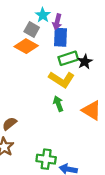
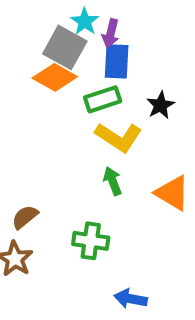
gray square: (32, 30) -> (65, 47), size x1.5
green rectangle: (68, 58) -> (103, 99), moved
green cross: (46, 159) -> (91, 241), moved

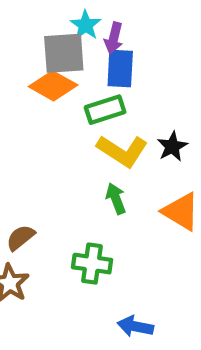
gray square: (65, 47) -> (64, 53), turned -33
black star: (160, 105) -> (172, 147), moved

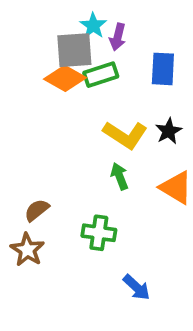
blue rectangle: (120, 68) -> (163, 69), moved
green rectangle: (105, 110) -> (101, 75), moved
blue arrow: (135, 326) -> (137, 287), turned -148

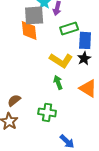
blue rectangle: (163, 69) -> (85, 40), moved
green rectangle: (101, 75) -> (69, 28), moved
orange diamond: (65, 78) -> (29, 30), turned 55

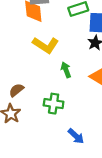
yellow L-shape: (61, 60) -> (46, 45), moved

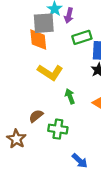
brown semicircle: (16, 90) -> (36, 116), moved

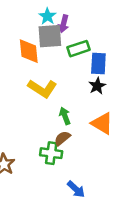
gray square: (44, 23) -> (50, 36), moved
brown semicircle: (36, 116) -> (62, 138), moved

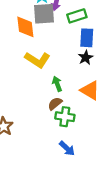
green rectangle: (79, 49) -> (77, 16), moved
green cross: (51, 153) -> (65, 117), moved

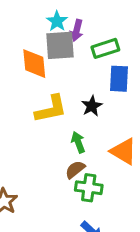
black star: (86, 58) -> (92, 106), moved
yellow L-shape: (37, 60) -> (51, 109), turned -45

